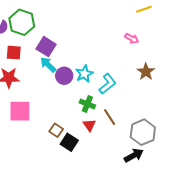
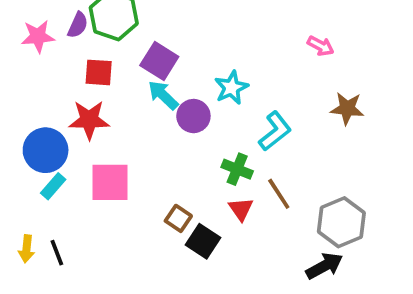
brown star: (146, 72) -> (347, 108), turned -30
cyan star: (84, 74) -> (231, 88), moved

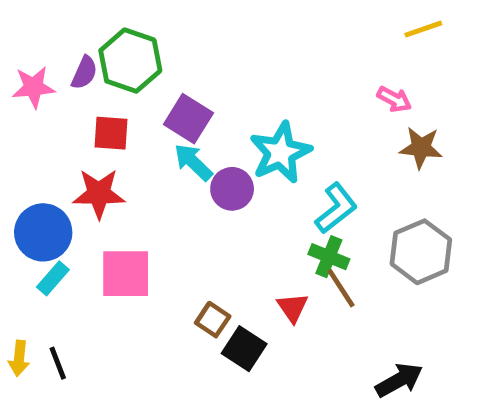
cyan star: (231, 88) -> (280, 153), size x1.4
brown star: (347, 108) -> (421, 148), moved
green cross: (237, 169) -> (329, 257), moved
gray hexagon: (341, 222) -> (421, 252), moved

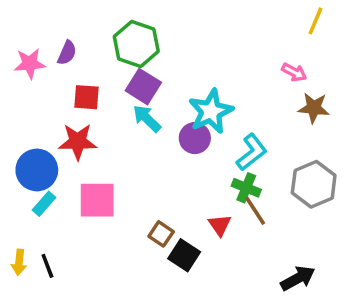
yellow line: (423, 29) -> (315, 21), turned -48
green hexagon: (130, 61) -> (136, 44), moved
purple circle: (232, 189) -> (195, 138), moved

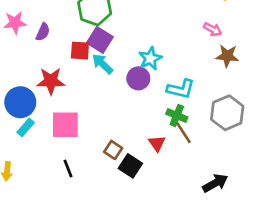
purple semicircle: (67, 53) -> (43, 32), moved
red square: (87, 97) -> (80, 51), moved
cyan star: (211, 111) -> (150, 58), size x0.7
cyan L-shape: (252, 152) -> (181, 89), turned 52
black line: (47, 266) -> (68, 169), moved

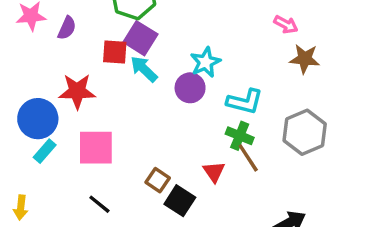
black line: (68, 169) -> (99, 204), turned -30

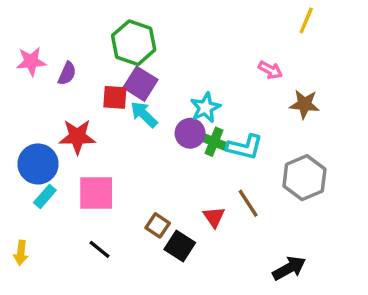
pink arrow: (286, 25) -> (270, 70), moved
green cross: (240, 136) -> (214, 142), moved

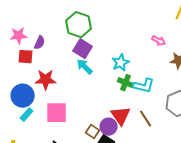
red square: (115, 97) -> (26, 57), moved
purple circle: (190, 133) -> (109, 127), moved
red triangle: (214, 217) -> (121, 116), moved, size x1.5

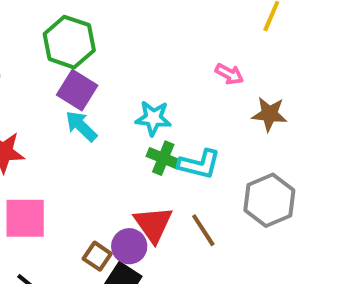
cyan star: (121, 63) -> (153, 118), turned 30

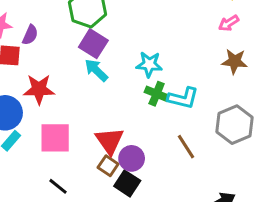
pink arrow: (229, 74) -> (229, 23), moved, turned 120
red triangle: (153, 224) -> (110, 141), moved

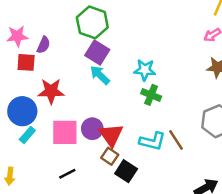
cyan L-shape: (183, 98) -> (152, 141), moved
purple circle: (132, 158) -> (92, 129), moved
black line: (58, 186) -> (67, 174), turned -66

